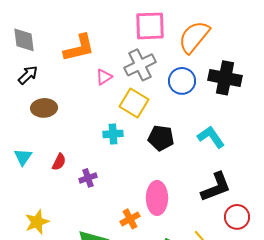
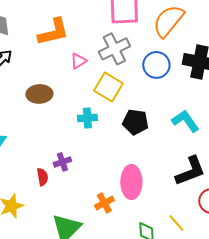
brown ellipse: (44, 108) -> (39, 94), moved
red semicircle: (59, 162) -> (42, 177), moved, turned -36

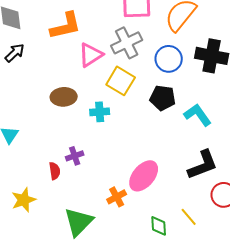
pink triangle: (78, 61) -> (91, 55), size x1.5
brown ellipse: (39, 94) -> (64, 97), moved
black pentagon: (135, 122) -> (163, 98), moved
pink ellipse: (131, 182) -> (144, 176), turned 40

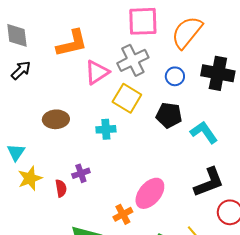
blue circle: (169, 59) -> (175, 76), size x0.7
brown ellipse: (64, 97) -> (56, 119), moved
yellow star: (24, 200) -> (30, 178), moved

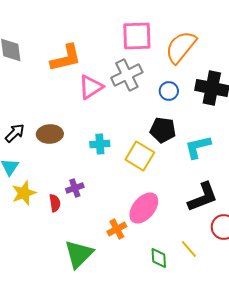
black arrow: (21, 70) -> (15, 133), moved
yellow square: (127, 98) -> (140, 156), moved
cyan L-shape: (204, 132) -> (198, 147), turned -68

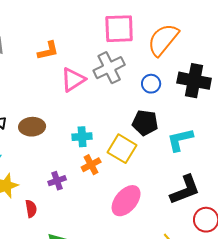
orange L-shape: (66, 58) -> (48, 51), size x0.7
red semicircle: (55, 203) -> (31, 209), moved
orange cross: (117, 229) -> (91, 165), moved

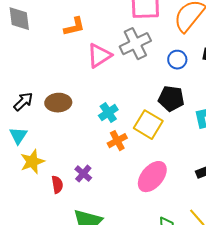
cyan cross: (82, 137) -> (108, 113), turned -30
purple cross: (57, 181) -> (83, 174), moved, turned -30

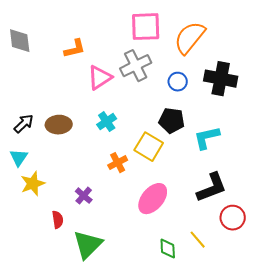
cyan cross: (108, 113) -> (107, 122), moved
red semicircle: (57, 185) -> (58, 220), moved

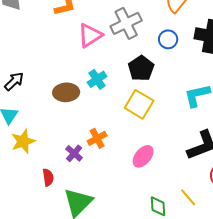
black pentagon: (172, 121) -> (141, 68), moved, turned 30
brown ellipse: (59, 125) -> (66, 92), moved
orange cross: (118, 163) -> (97, 138), moved
pink ellipse: (153, 199) -> (143, 156), size x0.7

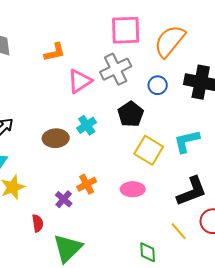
yellow square: (139, 104) -> (149, 150), moved
pink ellipse: (143, 156) -> (133, 189), moved, turned 50
yellow line: (188, 197) -> (179, 231), moved

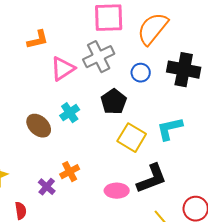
brown ellipse: (56, 138) -> (39, 126), turned 45
pink ellipse: (133, 189) -> (117, 191), moved
black L-shape: (192, 191) -> (152, 179), moved

